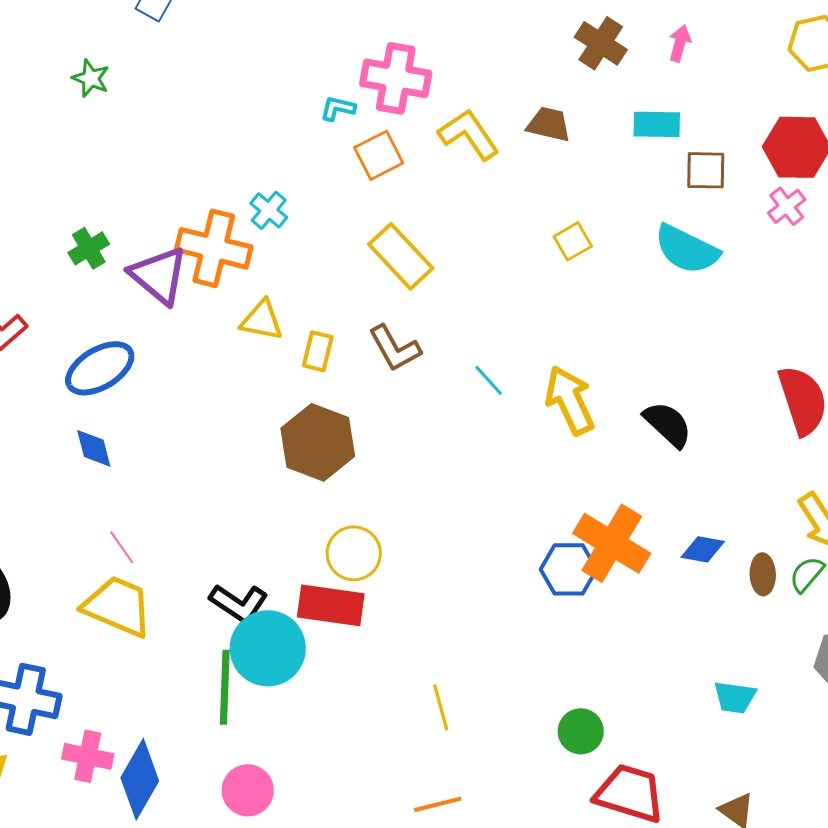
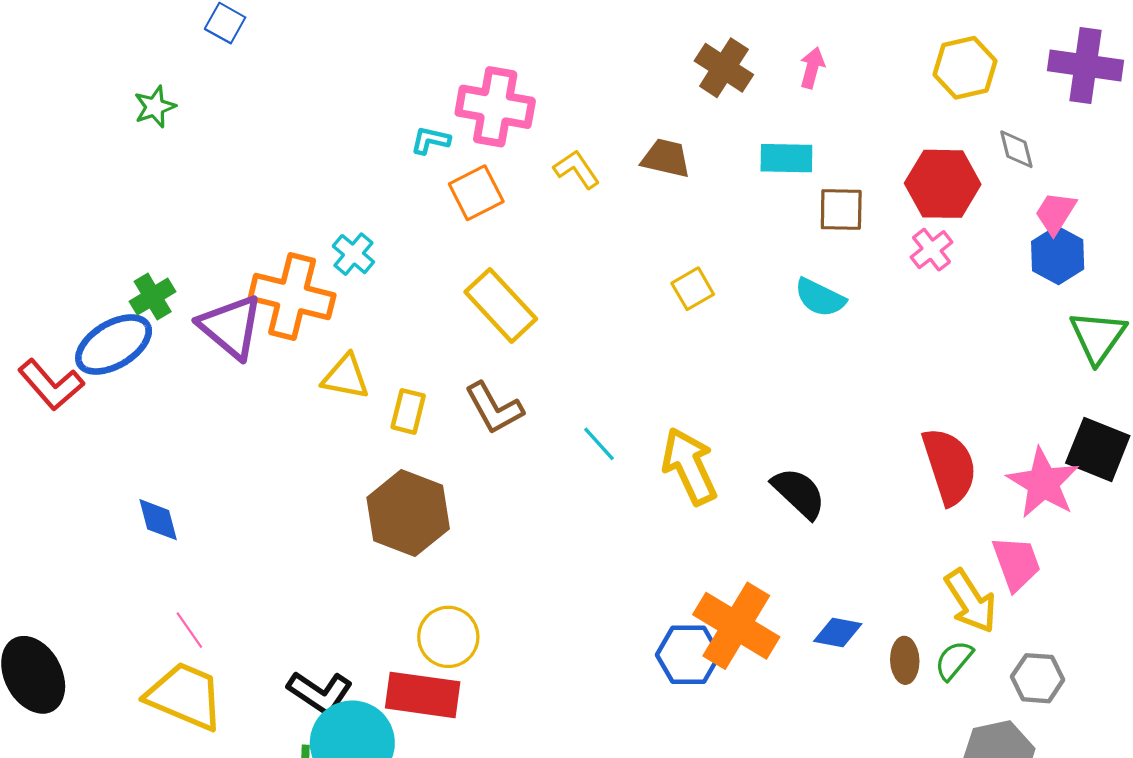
green star: (91, 78) -> (155, 107), turned 30
yellow L-shape: (469, 134) -> (577, 169), size x0.7
cyan semicircle: (687, 249) -> (820, 298), size x0.7
blue ellipse: (100, 368) -> (114, 345), moved

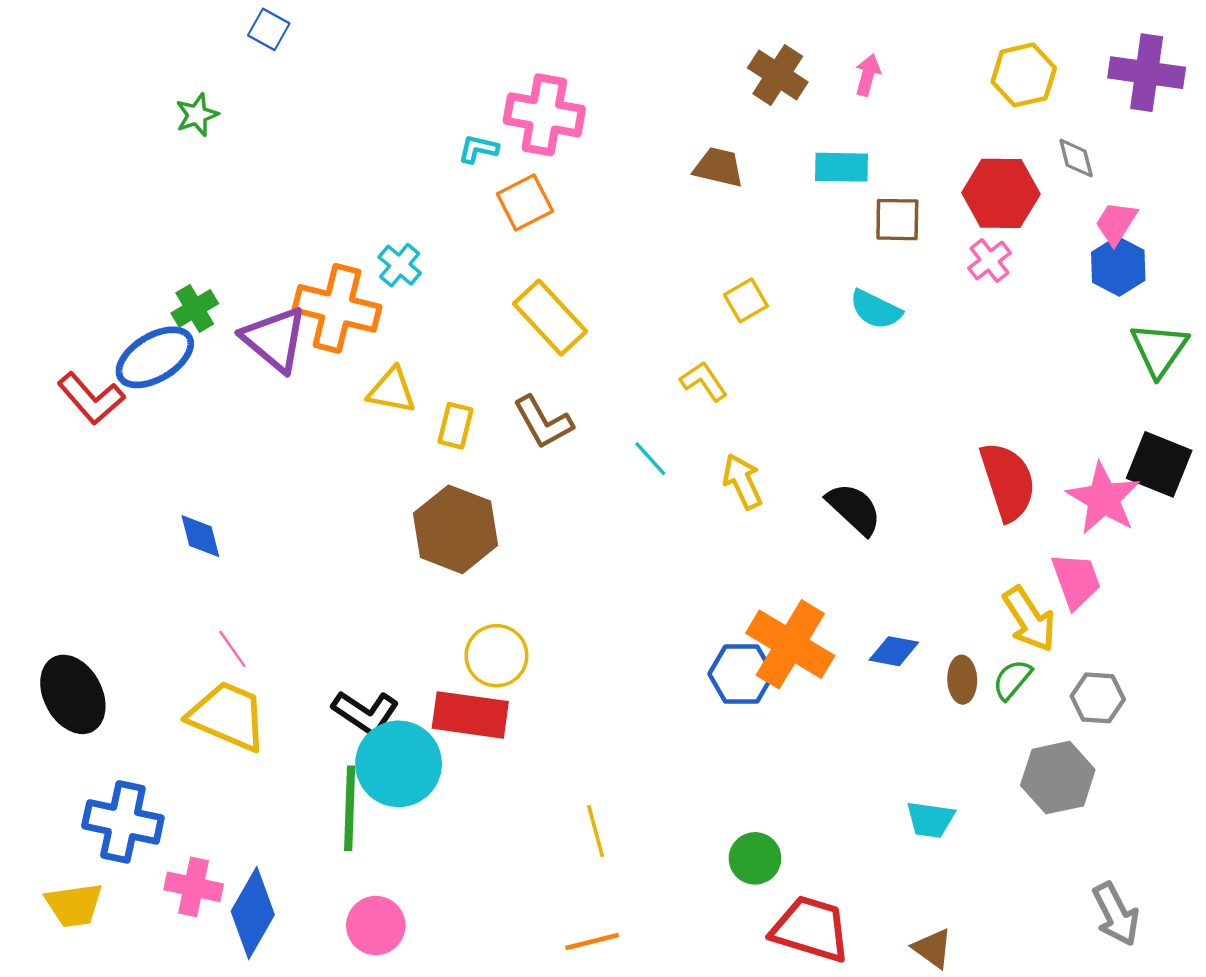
yellow L-shape: (577, 169) -> (704, 381), moved
yellow arrow: (689, 466) -> (742, 481), size x0.7

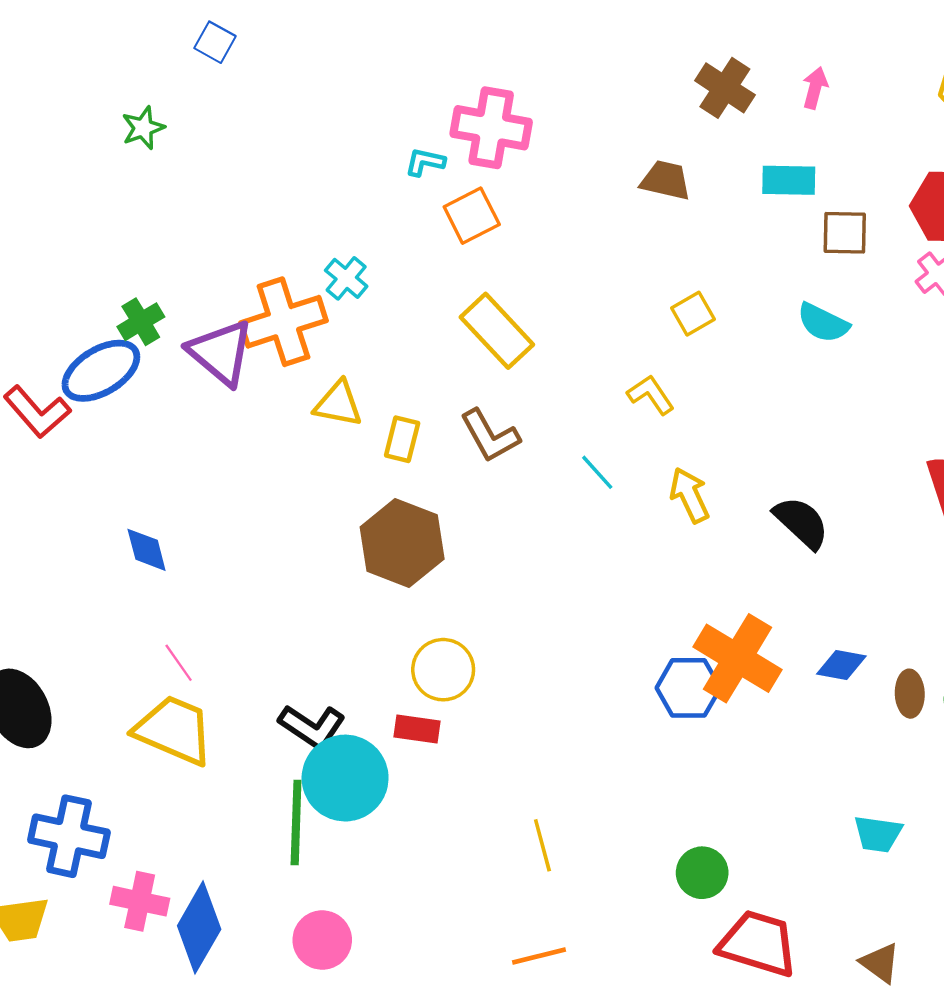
orange cross: (337, 308) -> (283, 322), turned -32
red rectangle: (470, 715) -> (417, 729), size x0.6

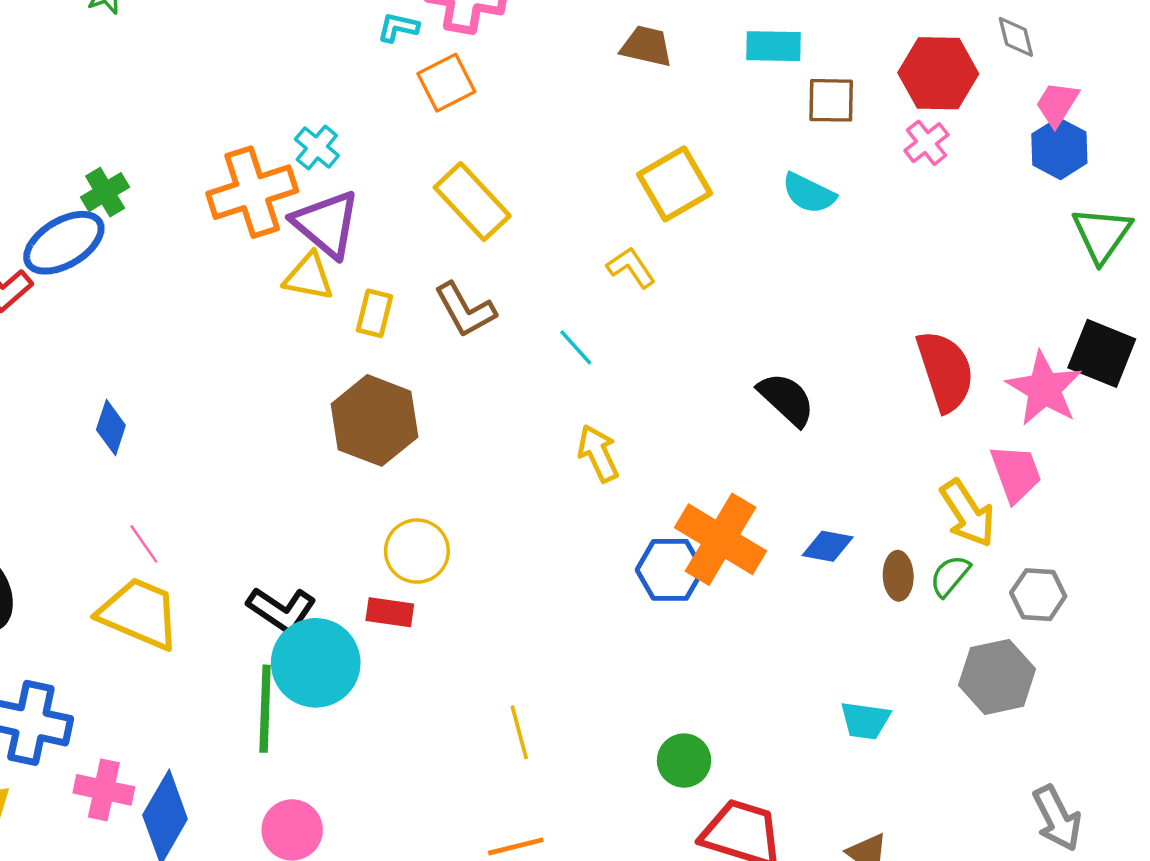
yellow square: (693, 314) -> (675, 184), size x1.6
purple triangle: (221, 353) -> (326, 224), moved
yellow arrow: (690, 495) -> (598, 453), moved
blue diamond: (147, 550) -> (111, 427), turned 33

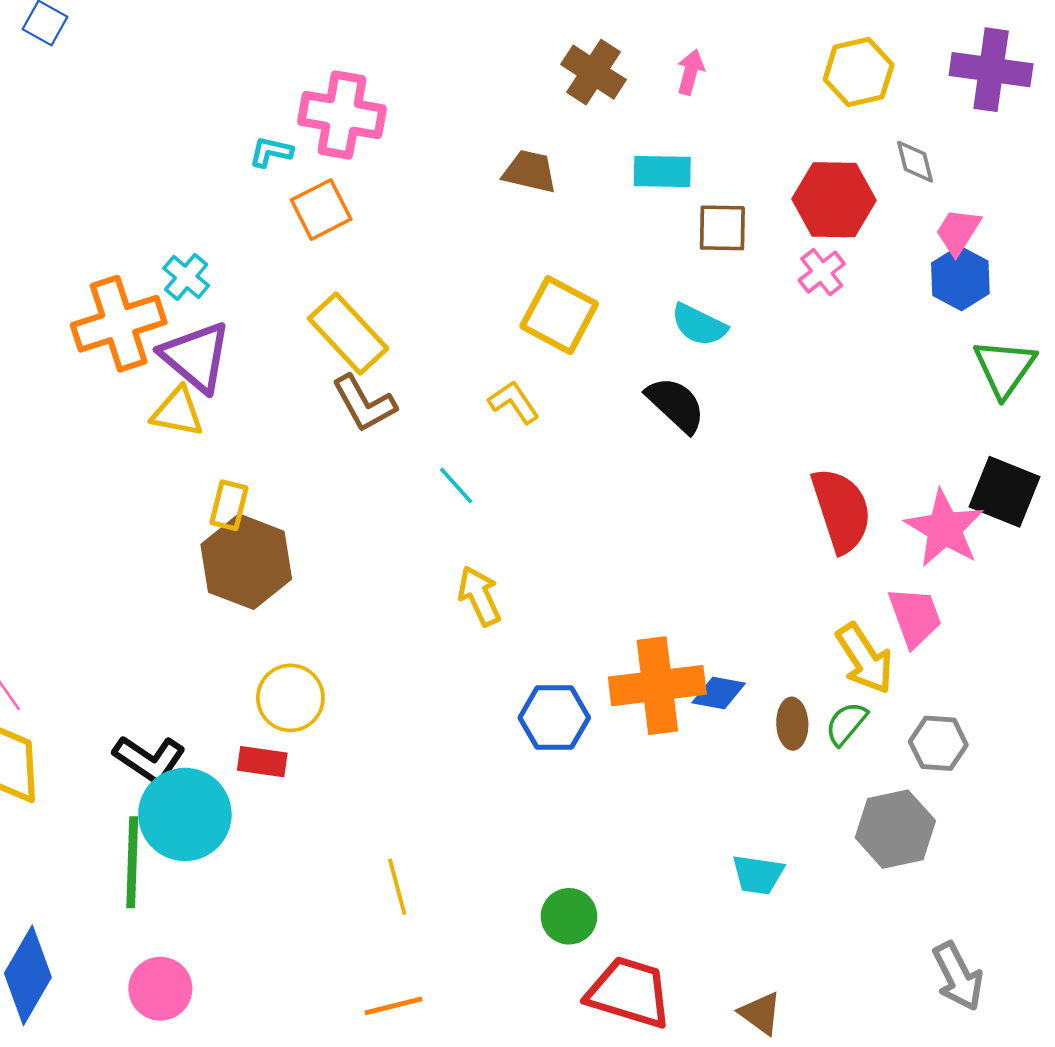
yellow square: (675, 184) -> (559, 315), turned -32
brown L-shape: (465, 310) -> (364, 403), moved
yellow rectangle: (375, 313) -> (229, 505), moved
black semicircle: (786, 399) -> (676, 405), moved
orange cross: (721, 539) -> (657, 686), moved, turned -38

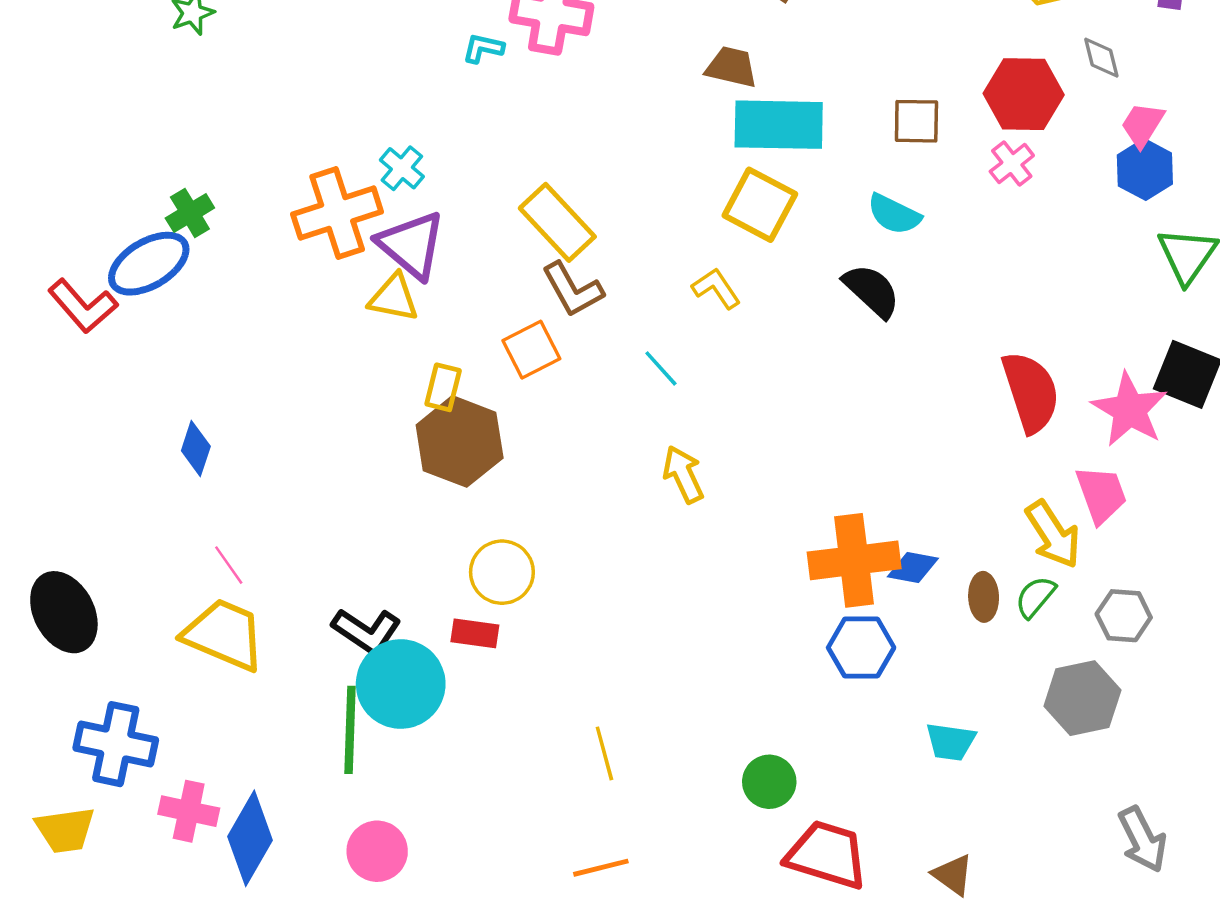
cyan rectangle: (662, 171) -> (779, 125), moved, size x1.6
orange square: (321, 210) -> (531, 350), moved
blue hexagon: (554, 718) -> (861, 648), moved

